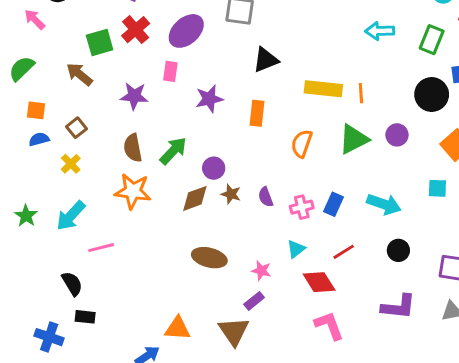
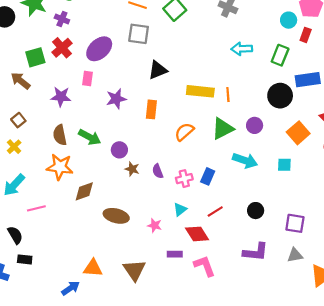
orange semicircle: (302, 144) -> (184, 132), turned 30
green arrow: (173, 151) -> (90, 137), turned 75
brown diamond: (195, 198) -> (84, 191), moved
cyan arrow: (384, 204) -> (245, 161), moved
purple rectangle: (254, 301) -> (175, 254), moved, turned 40

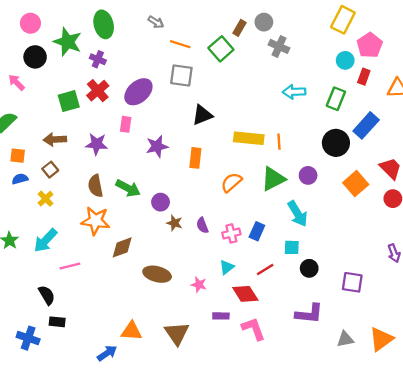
blue rectangle: (308, 80) -> (366, 125), turned -40
brown arrow: (20, 81) -> (55, 139), moved, turned -42
cyan arrow: (245, 161) -> (298, 214), turned 40
cyan square: (284, 165) -> (292, 247), moved
gray triangle: (295, 255) -> (345, 339), moved

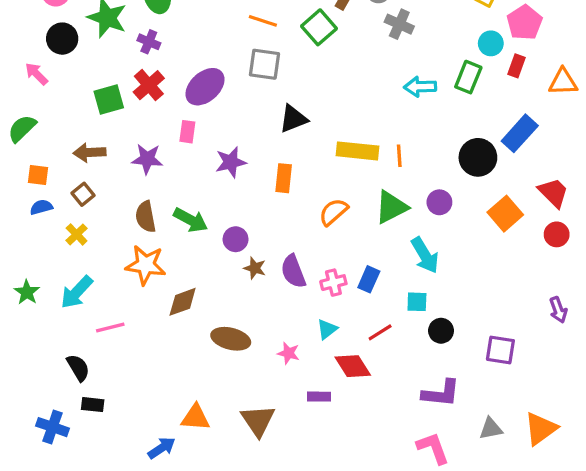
green rectangle: (336, 99) -> (468, 77), moved
purple semicircle: (202, 225) -> (293, 271), size x1.5
pink L-shape: (253, 329) -> (433, 448), moved

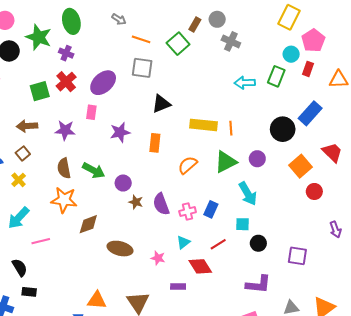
red circle: (557, 234) -> (314, 191), moved

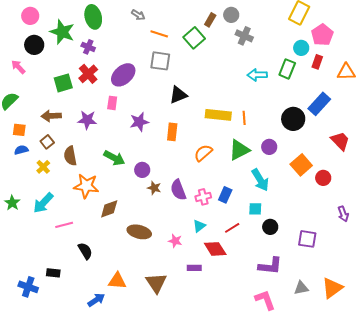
orange square: (301, 166) -> (301, 165), moved
brown semicircle: (64, 168) -> (70, 156), moved
black semicircle: (20, 268) -> (85, 251), moved

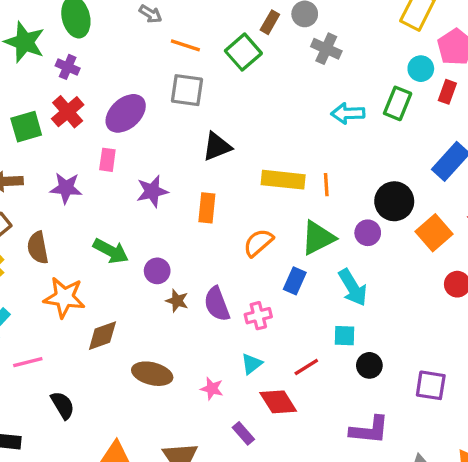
black circle: (293, 119) -> (394, 201), moved
orange square: (301, 165) -> (434, 233), moved
blue rectangle: (225, 195) -> (295, 281), moved
purple rectangle: (194, 268) -> (243, 433), turned 48

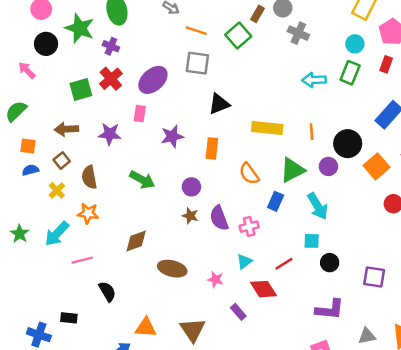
cyan circle: (421, 69) -> (355, 44), moved
orange line: (326, 185) -> (312, 132), moved
orange semicircle: (258, 243) -> (249, 174), turned -85
purple circle: (157, 271) -> (191, 187), moved
orange star: (64, 297) -> (88, 213), moved, size x0.7

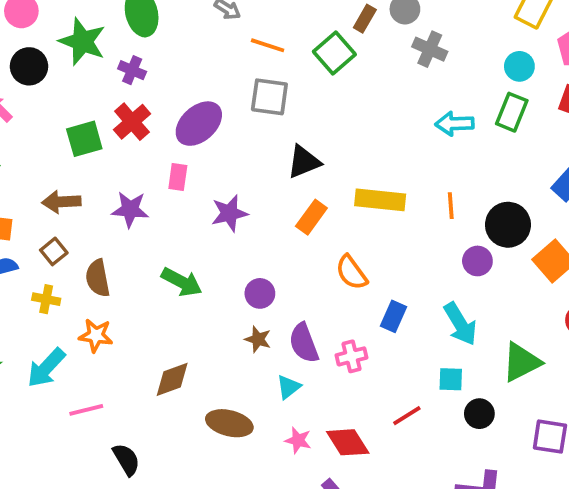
orange rectangle: (212, 148) -> (311, 217), moved, turned 30
green triangle: (292, 170) -> (521, 362), moved
yellow cross: (57, 190) -> (46, 299), turned -35
cyan triangle: (244, 261) -> (289, 387), moved
red diamond: (264, 289) -> (348, 442), moved

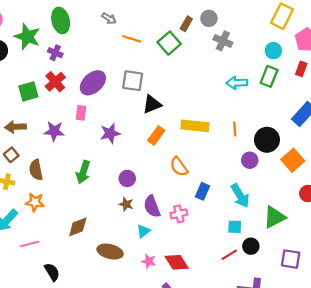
gray square: (269, 97) -> (133, 81), moved
green arrow: (182, 282) -> (83, 172), turned 80
red line: (407, 416) -> (229, 255), moved

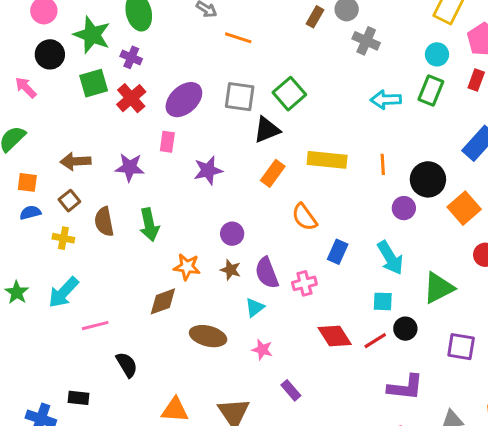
green square: (169, 43) -> (289, 94), moved
green square: (28, 91) -> (94, 83), moved
green arrow: (83, 172) -> (149, 225), moved, turned -30
orange star: (35, 202) -> (187, 267), moved
red diamond: (177, 262) -> (335, 336), moved

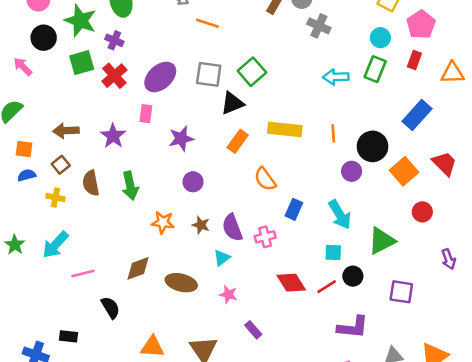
purple star: (130, 167) -> (113, 136), turned 30
purple circle: (232, 234) -> (193, 182), moved
brown diamond: (163, 301) -> (138, 268), moved

